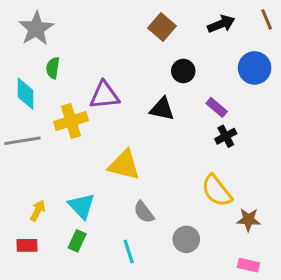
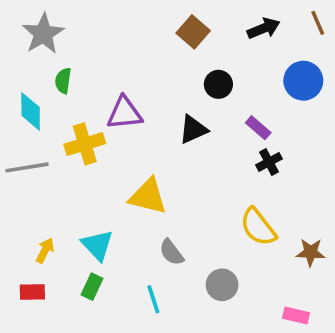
black triangle: (162, 109) -> (193, 129), turned -36
brown star: (248, 220) -> (311, 252), moved

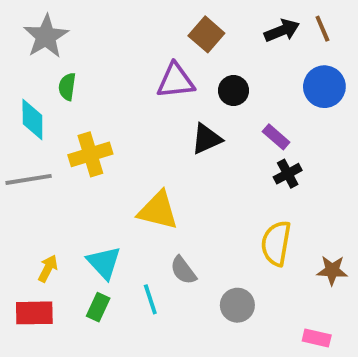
brown line: (318, 23) -> (322, 29), moved
purple triangle: (124, 113) -> (176, 81), moved
yellow semicircle: (258, 227) -> (276, 243), turned 48
red rectangle: (32, 292) -> (34, 313), size x1.4
cyan line: (153, 299) -> (150, 299), moved

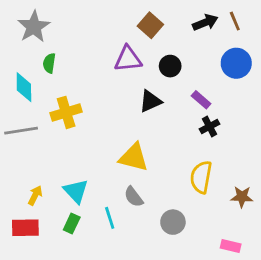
yellow triangle: (158, 210) -> (134, 157), moved

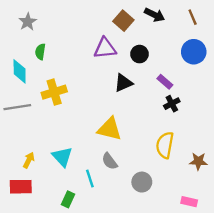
black arrow: (205, 22) -> (155, 15), moved, turned 48
gray star: (34, 27) -> (28, 22), size x0.7
green rectangle: (72, 224) -> (68, 199), moved

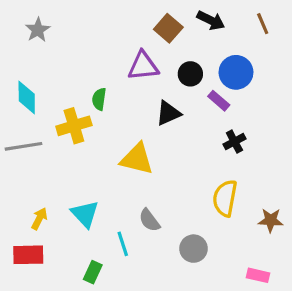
green semicircle: (40, 52) -> (99, 99), moved
blue circle: (194, 52) -> (236, 72), moved
purple rectangle: (165, 82) -> (219, 101), moved
yellow triangle: (110, 129) -> (137, 159), moved

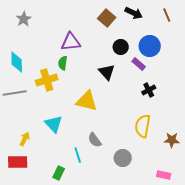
purple triangle: (143, 66) -> (71, 42), moved
black triangle: (168, 113) -> (107, 72), turned -48
cyan triangle: (85, 214) -> (54, 124), moved

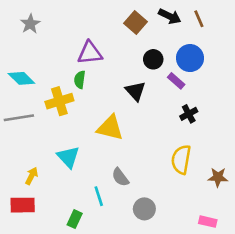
brown line: (167, 15) -> (199, 19), moved
cyan diamond: (17, 62) -> (21, 78), turned -45
gray circle: (123, 158) -> (144, 209), moved

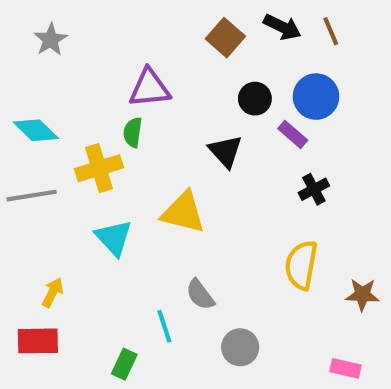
cyan triangle: (68, 157) -> (114, 238), moved

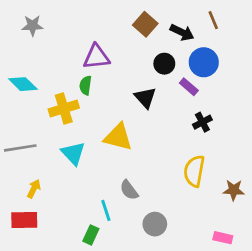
black arrow: (282, 27) -> (182, 32), moved
gray star: (51, 40) -> (32, 26), turned 30
gray line: (32, 196) -> (20, 148), moved
green rectangle: (124, 364) -> (91, 235), moved

